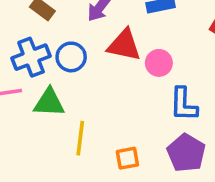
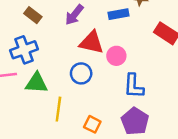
blue circle: (71, 57) -> (81, 73), moved
orange square: (127, 158) -> (92, 124), turned 36

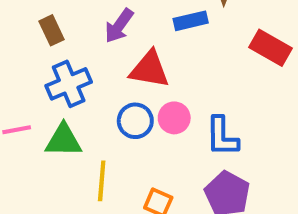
brown rectangle: (33, 15) -> (51, 30), turned 30
blue cross: (24, 50) -> (69, 84), moved
pink circle: (116, 56) -> (174, 118), moved

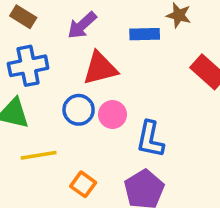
brown rectangle: (51, 30) -> (23, 17), turned -45
red triangle: (149, 69) -> (100, 68), turned -36
yellow line: (102, 181) -> (39, 155), turned 64

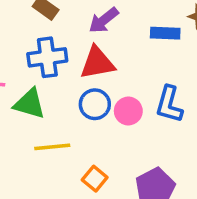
red triangle: (100, 68) -> (97, 63), moved
blue L-shape: (150, 139) -> (169, 104), moved

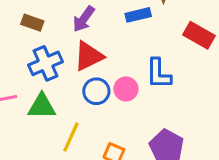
yellow line: (52, 147) -> (71, 137), turned -44

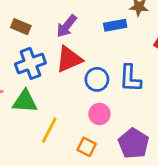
pink circle: (126, 89) -> (99, 114), moved
blue circle: (96, 91) -> (97, 79), moved

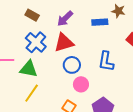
blue cross: (30, 63) -> (36, 42), turned -35
blue circle: (97, 79) -> (72, 65), moved
yellow line: (49, 130) -> (32, 93), moved

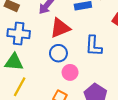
blue cross: (36, 42) -> (19, 34), turned -30
red triangle: (64, 43) -> (60, 28), moved

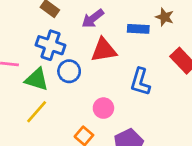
blue circle: (58, 53) -> (69, 71), moved

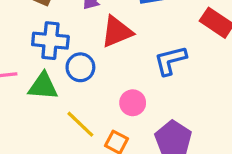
blue L-shape: (140, 82) -> (170, 60), turned 72
yellow line: (37, 112) -> (80, 124), moved, turned -75

